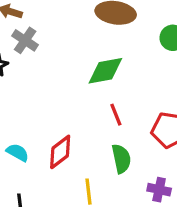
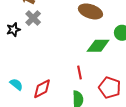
green diamond: (105, 71) -> (98, 46), moved

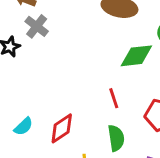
cyan semicircle: (16, 84) -> (23, 126), turned 104

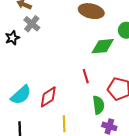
cyan semicircle: (23, 126) -> (21, 95), size x1.5
green semicircle: (116, 138) -> (98, 105), moved

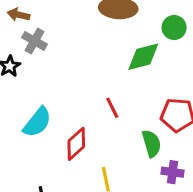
red line: (86, 76) -> (112, 108), moved
cyan semicircle: (21, 95) -> (37, 122), moved

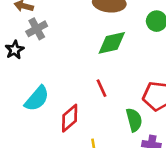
gray cross: (35, 41) -> (37, 29), turned 30
green diamond: (143, 57) -> (112, 43), moved

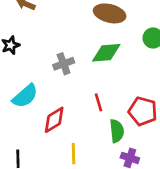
gray cross: (37, 29) -> (64, 64), moved
red line: (102, 88) -> (98, 102), moved

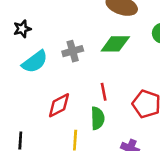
cyan semicircle: (25, 96) -> (35, 62), moved
green semicircle: (117, 131) -> (98, 118), moved

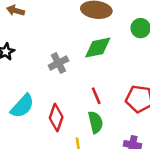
cyan semicircle: (35, 62) -> (22, 106), moved
red diamond: (59, 105) -> (56, 118), turned -32

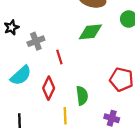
gray cross: (58, 63) -> (36, 41), moved
red line: (96, 96) -> (59, 57), moved

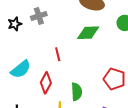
gray cross: (36, 41) -> (39, 16), moved

